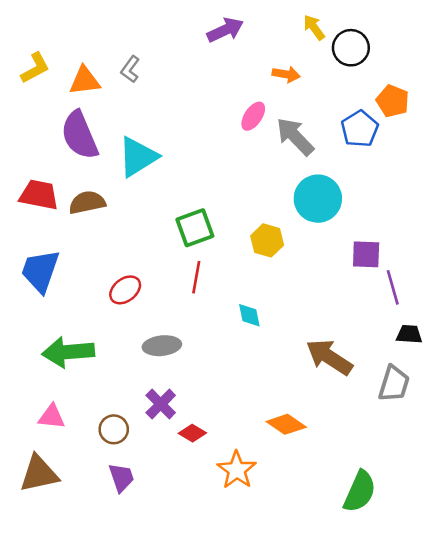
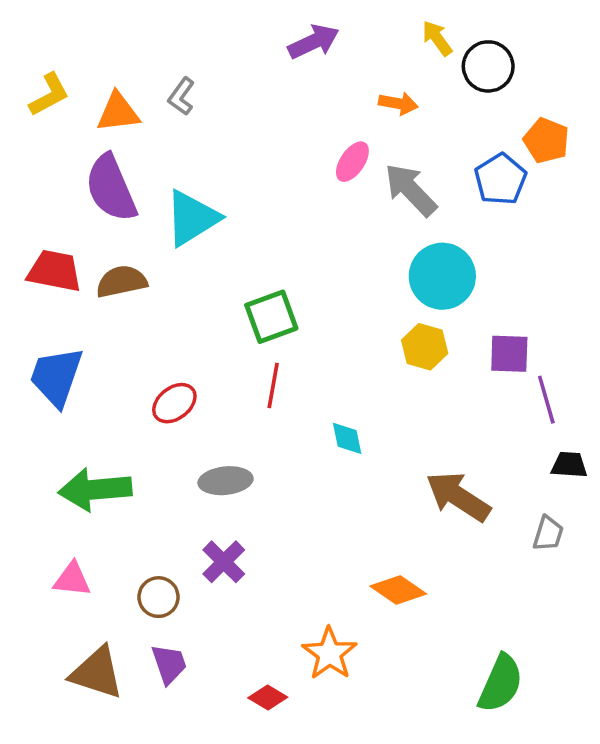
yellow hexagon: (267, 240) -> (425, 347), moved
gray trapezoid: (394, 384) -> (548, 534), size x0.7
red diamond: (192, 433) -> (268, 698), moved
brown triangle: (39, 474) -> (97, 673), moved, turned 30

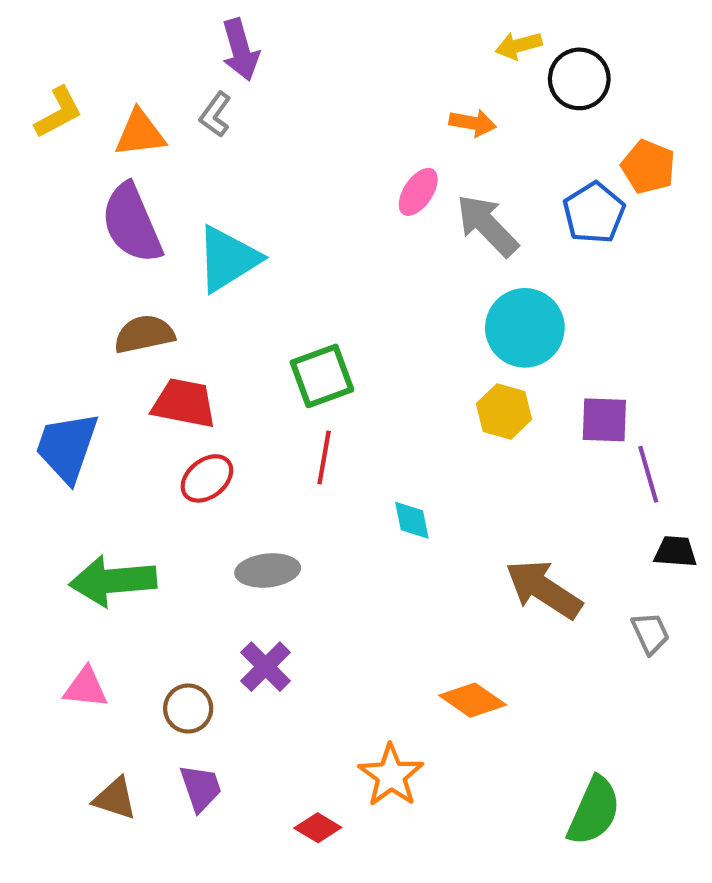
yellow arrow: (437, 38) -> (519, 45), turned -69
purple arrow: (314, 42) -> (240, 50), moved, turned 99
red trapezoid: (55, 271) -> (184, 403), moved
gray trapezoid: (548, 534) -> (650, 633), turned -42
brown triangle: (97, 673) -> (115, 798), size x0.7

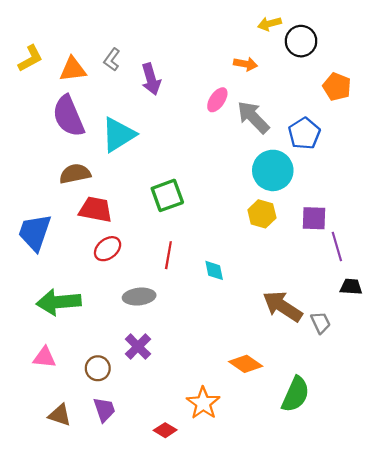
purple arrow: (240, 50) -> (151, 79), moved
blue pentagon: (594, 213) -> (304, 133), moved
red line: (324, 458) -> (168, 255), moved
gray trapezoid: (650, 633) -> (321, 323), moved
green semicircle: (594, 811) -> (296, 394), moved

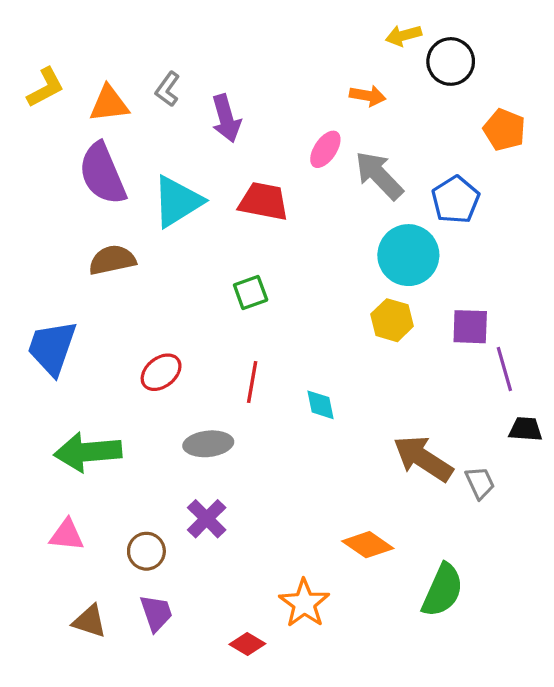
green square: (167, 195) -> (251, 293), size x0.7
red trapezoid: (96, 210) -> (264, 201), moved

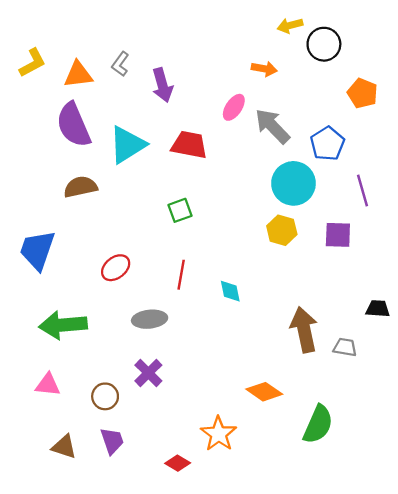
purple line: (504, 369) -> (363, 190), moved
brown arrow: (423, 458) -> (304, 330), turned 45
gray trapezoid: (480, 483) -> (345, 347), turned -55

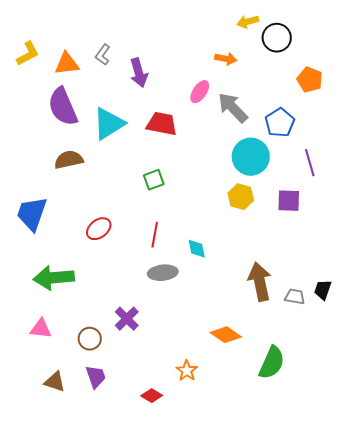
black trapezoid: (378, 309) -> (323, 290), moved, turned -75
gray ellipse: (150, 319) -> (163, 273), moved
orange star: (219, 434) -> (187, 371), size x0.7

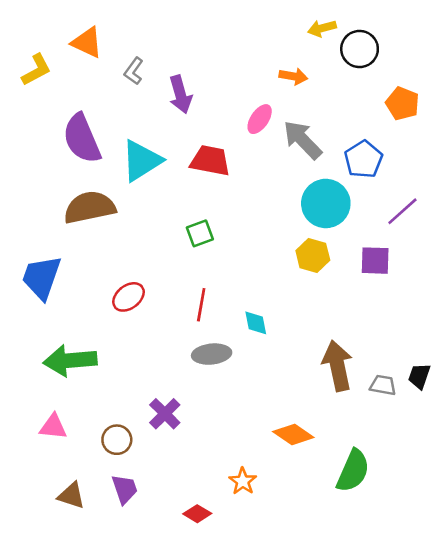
orange triangle: (67, 64) -> (87, 43), moved, turned 32
brown semicircle: (69, 160) -> (90, 207), size x1.4
purple line: (310, 163) -> (402, 211), turned 64

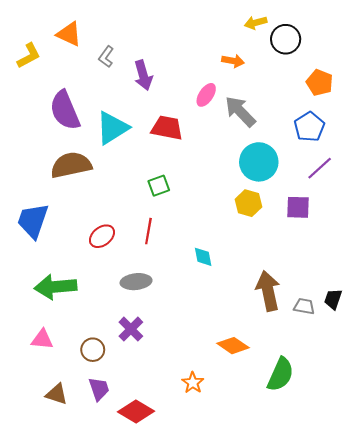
blue pentagon: (363, 159) -> (309, 127), moved
red line: (201, 305) -> (148, 231), moved
gray ellipse: (212, 354) -> (136, 282), moved
red diamond: (197, 514) -> (136, 412), moved, size x1.6

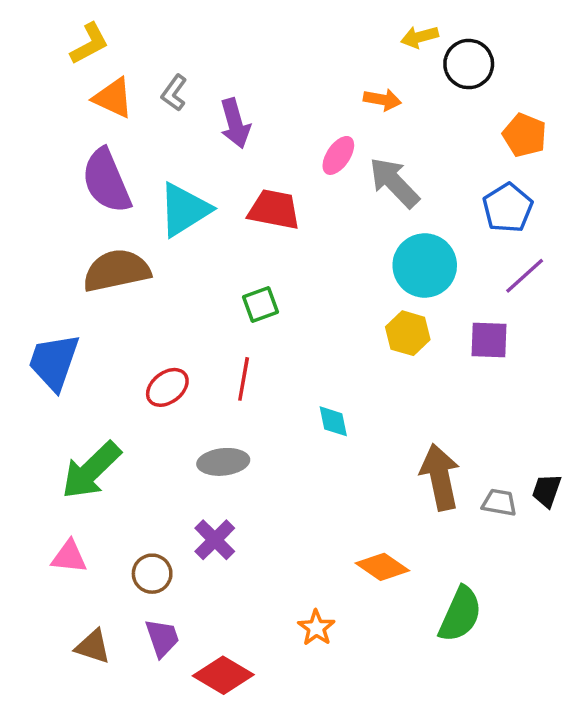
orange triangle: (69, 34) -> (113, 98), moved
yellow L-shape: (29, 56) -> (89, 44), moved
green arrow: (56, 287) -> (91, 470), turned -39

